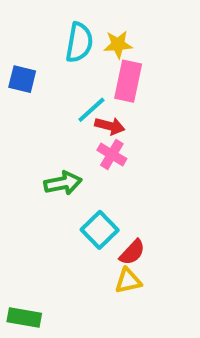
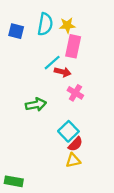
blue square: (22, 79) -> (16, 31), moved
pink cross: (112, 154) -> (75, 93), moved
cyan square: (100, 230) -> (68, 131), moved

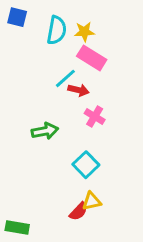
blue square: (16, 31) -> (17, 17), moved
pink rectangle: (73, 46) -> (92, 58), turned -70
red semicircle: (75, 144) -> (79, 211), moved

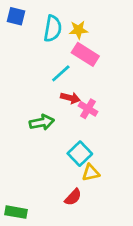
red arrow: (79, 90) -> (70, 98), moved
yellow triangle: (92, 201) -> (91, 173), moved

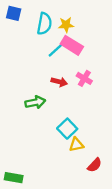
cyan line: (61, 73) -> (56, 50), moved
pink cross: (88, 109) -> (84, 78), moved
red semicircle: (73, 197) -> (95, 165), moved

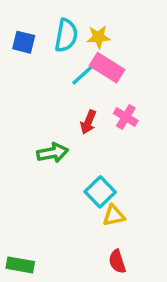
blue square: (14, 13) -> (24, 42), moved
red arrow: (59, 82) -> (88, 122), turned 98
red semicircle: (95, 165) -> (117, 262), moved, turned 119

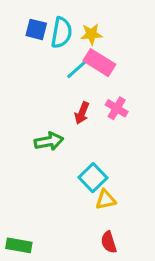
blue square: (24, 42) -> (36, 29), moved

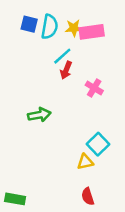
pink rectangle: (99, 63) -> (92, 32), moved, turned -40
red arrow: (82, 113) -> (66, 70), moved
cyan square: (93, 178) -> (98, 144), moved

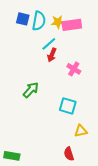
green arrow: (39, 115) -> (31, 90), turned -36
cyan square: (98, 144) -> (68, 106), moved, turned -30
yellow triangle: (85, 162) -> (81, 131), moved

